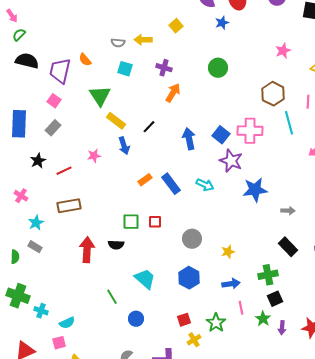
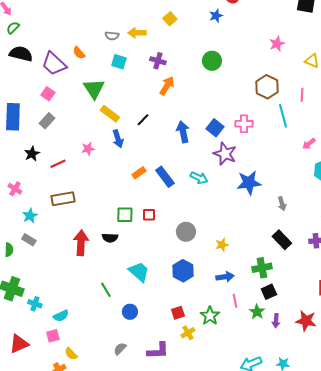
purple trapezoid: (60, 71) -> (54, 64), turned -60
pink cross: (250, 131) -> (244, 124), size x0.7
gray arrow: (288, 211) -> (282, 204), turned 72

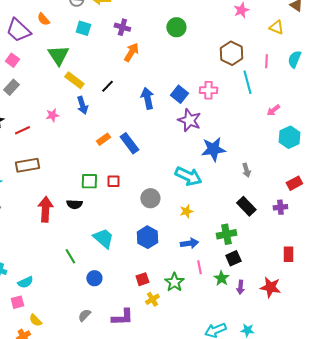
cyan arrow: (199, 178) -> (188, 176), moved, size x1.5

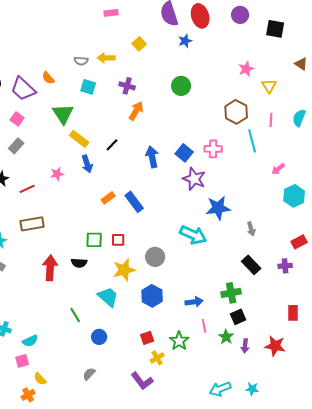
yellow triangle: (276, 27) -> (269, 86), moved, turned 35
yellow star: (186, 211) -> (124, 270), moved, size x1.6
purple L-shape: (122, 317) -> (142, 381), moved, turned 55

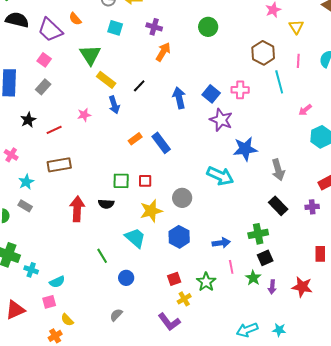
gray arrow: (251, 229) -> (278, 170), size x1.5

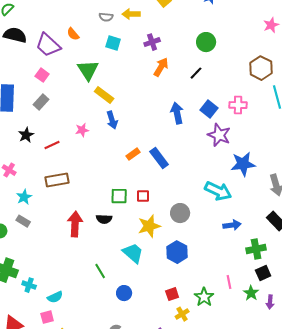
purple cross: (154, 27) -> (152, 42), turned -35
black line: (139, 86) -> (196, 73), moved
blue arrow: (221, 243) -> (232, 225), moved

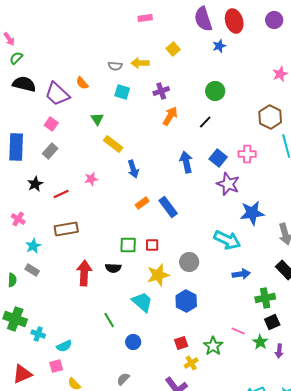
green triangle: (88, 70) -> (97, 119), size x0.6
blue arrow: (112, 120) -> (133, 169), moved
pink line: (229, 282) -> (238, 331), turned -56

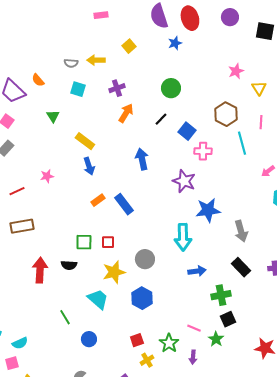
yellow rectangle: (113, 144) -> (85, 141), moved
blue square: (218, 158) -> (187, 131), moved
cyan arrow: (227, 240) -> (183, 237), turned 64
purple arrow: (279, 351) -> (193, 357), moved

